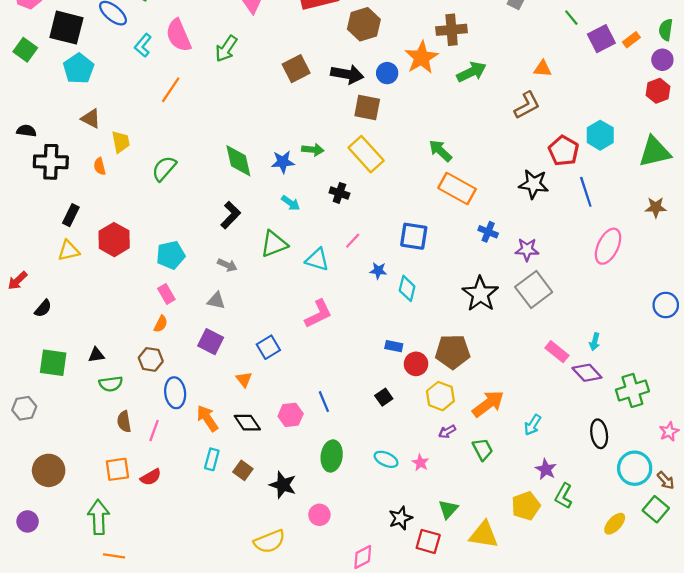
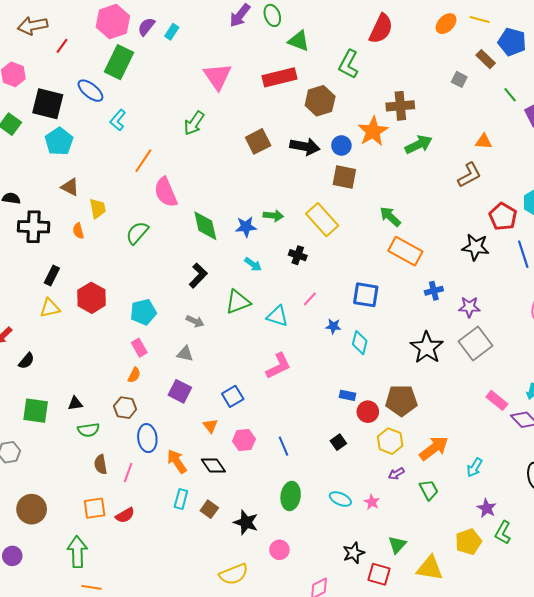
pink semicircle: (178, 35) -> (166, 192), moved
brown square: (367, 107) -> (344, 177), moved
blue cross: (488, 232) -> (434, 291), turned -36
pink hexagon: (291, 415) -> (244, 440), moved

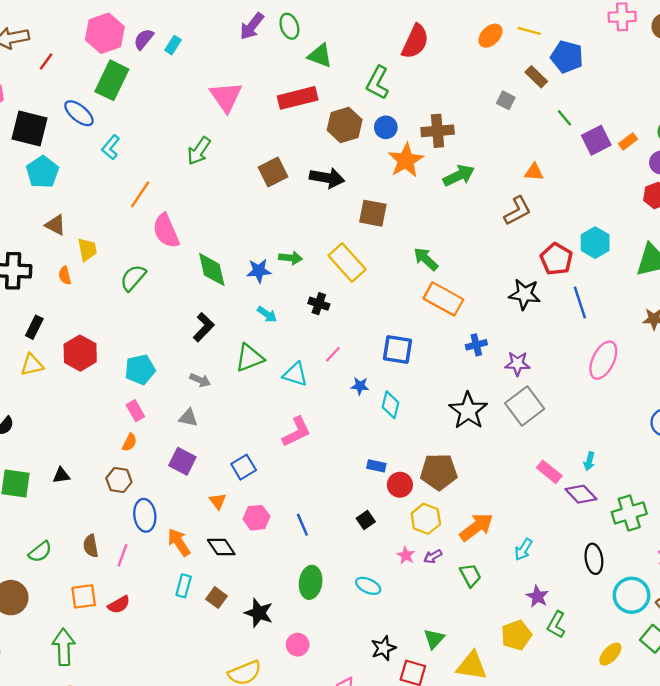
blue circle: (341, 145) -> (386, 127), moved
green semicircle: (88, 430) -> (40, 552), moved, turned -30
pink star: (372, 502) -> (406, 555), moved

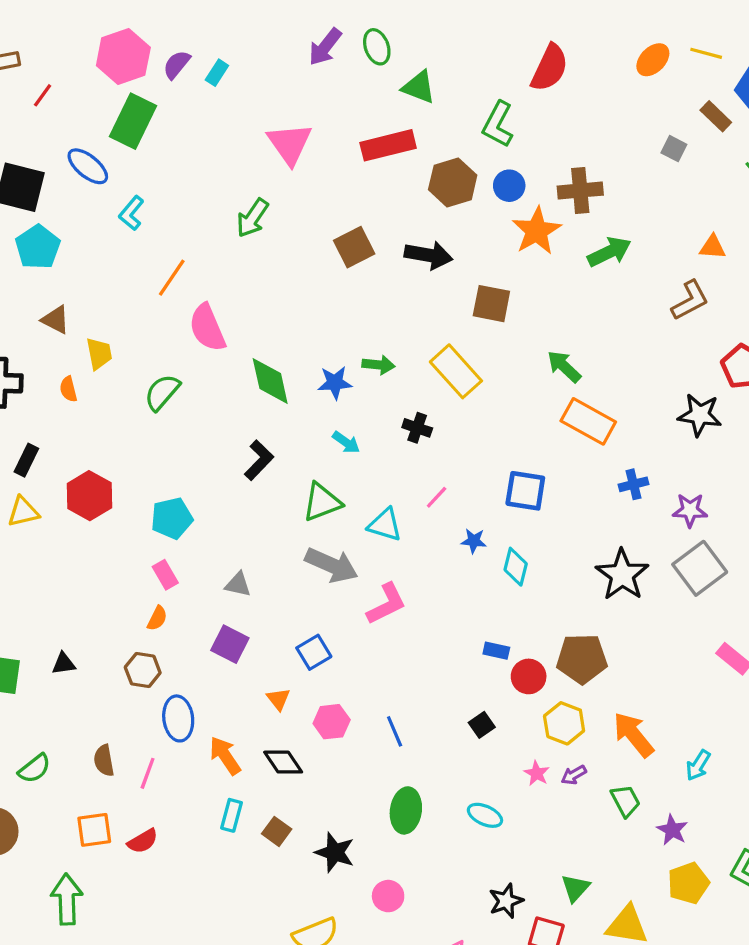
gray arrow: (200, 380) -> (332, 565), moved, size x1.8
orange arrow: (476, 527) -> (633, 735), turned -92
purple star: (537, 596) -> (672, 830), moved

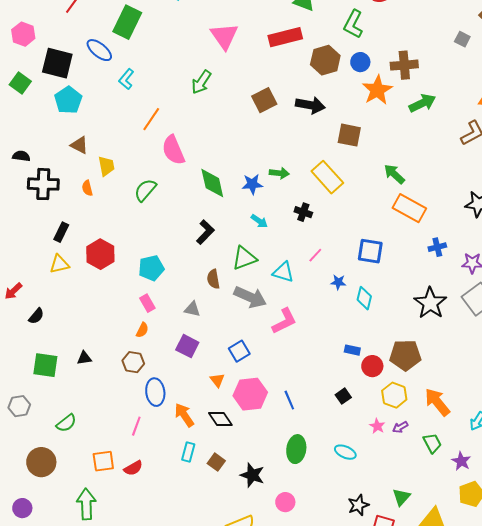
pink hexagon: (332, 722) -> (250, 394), size x1.5
brown semicircle: (104, 760) -> (213, 279), moved

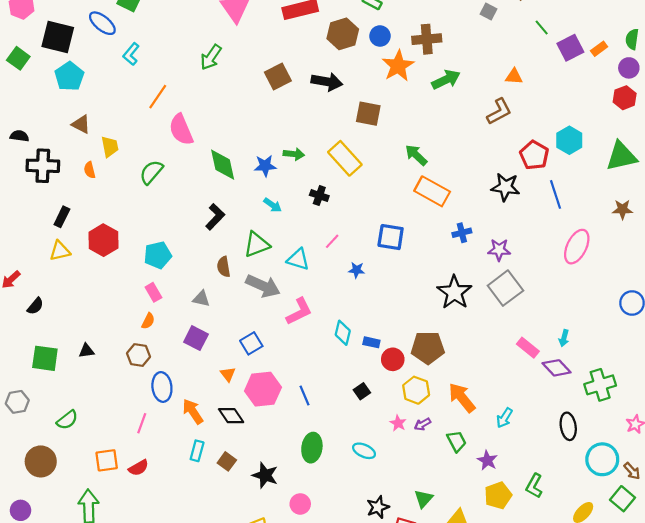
cyan diamond: (364, 298) -> (343, 333), moved

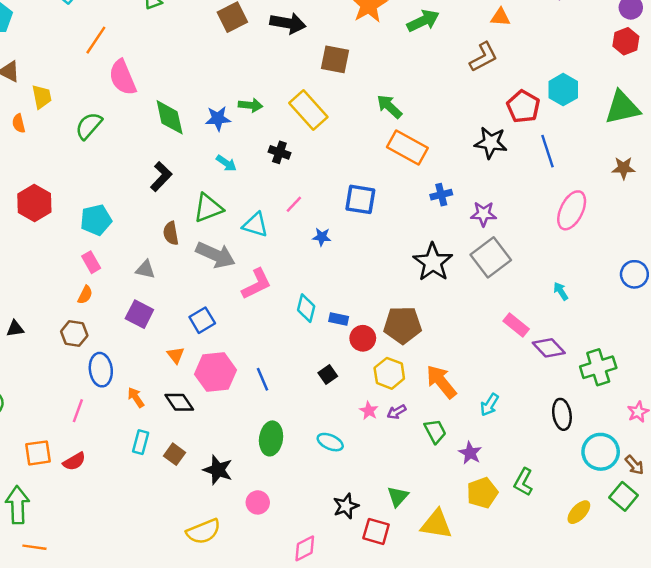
cyan arrow: (564, 338) -> (561, 291), moved, turned 133
orange arrow: (193, 411) -> (136, 397), size x0.7

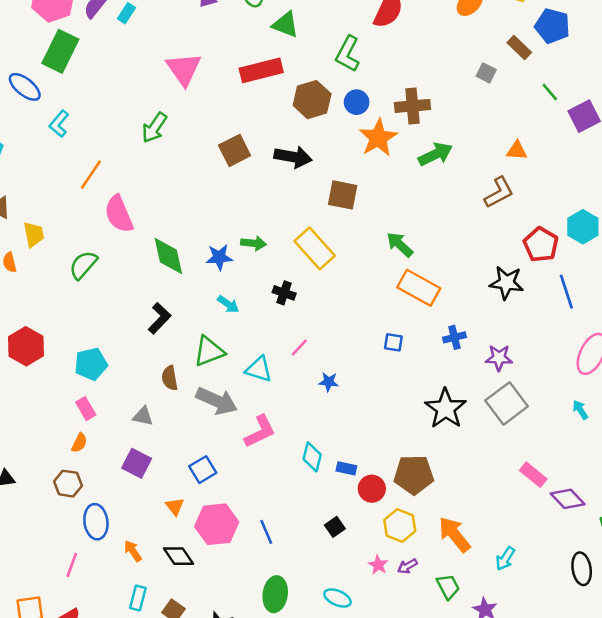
blue square: (360, 199) -> (393, 342), moved, size x0.6
cyan arrow: (561, 291) -> (580, 410), moved

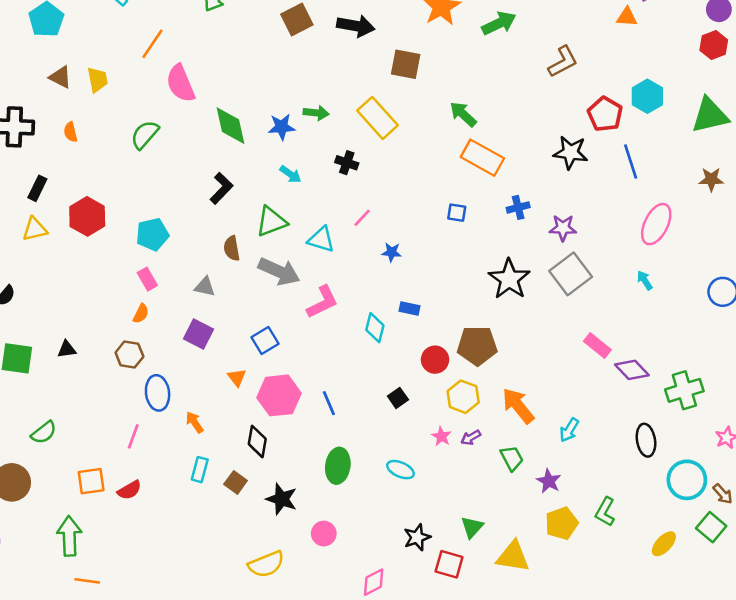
orange triangle: (517, 150) -> (627, 17), moved
yellow trapezoid: (34, 234) -> (97, 80), moved
blue rectangle: (346, 468) -> (409, 308), moved
black diamond: (179, 556) -> (257, 441), moved, turned 44

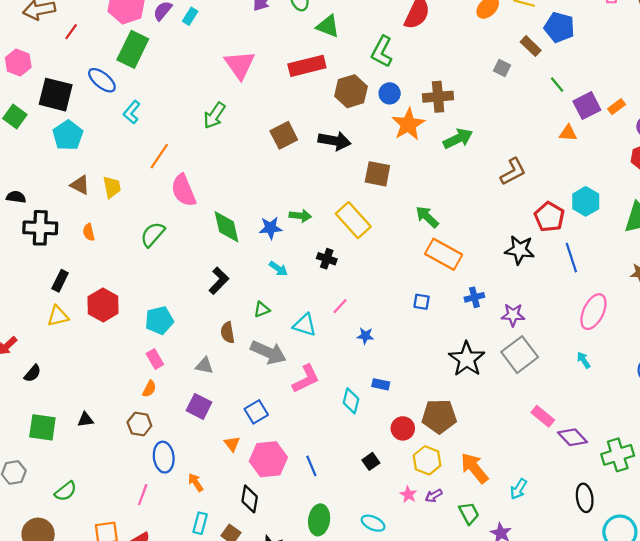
green triangle: (271, 222) -> (262, 309), size x0.6

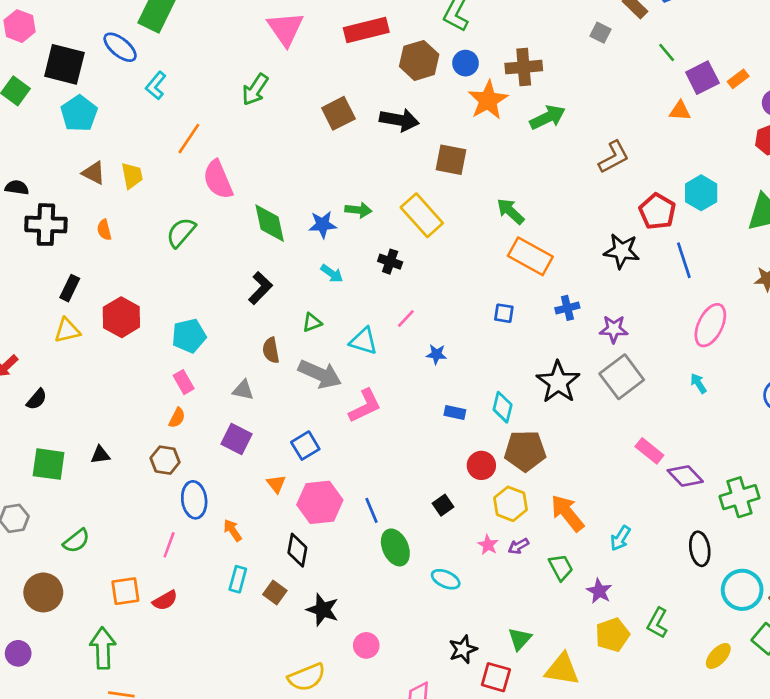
cyan diamond: (351, 401) -> (503, 407), moved
green ellipse: (319, 520) -> (395, 547), moved, turned -32

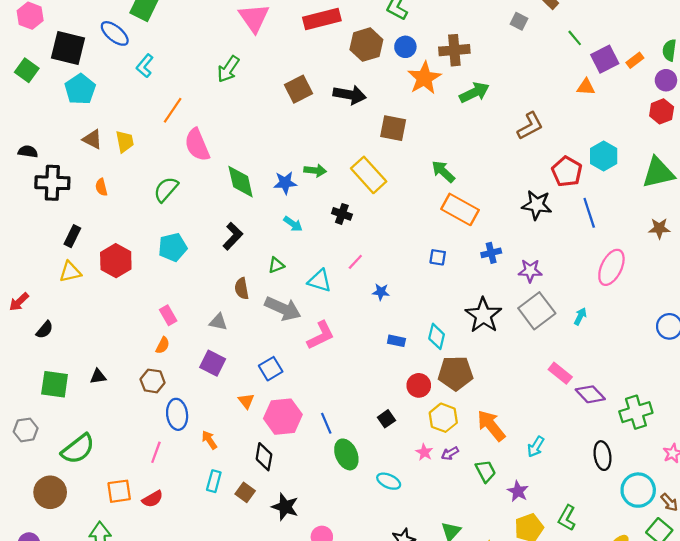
cyan pentagon: (189, 336) -> (173, 247), moved
cyan arrow: (698, 383) -> (580, 316), moved, turned 60
green semicircle: (76, 541) -> (78, 449), size x1.5

